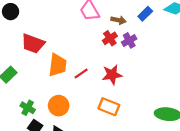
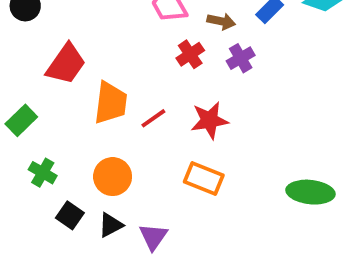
red cross: (110, 38) -> (190, 54), moved
red trapezoid: (33, 44) -> (66, 64), turned -75
green cross: (28, 108) -> (43, 173), moved

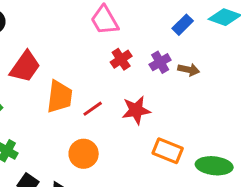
brown arrow: (221, 21) -> (189, 70), moved
orange circle: (113, 177) -> (84, 154), moved
orange rectangle: (204, 178) -> (168, 151), moved

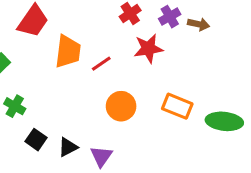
red star: (136, 110) -> (148, 48), moved
orange circle: (84, 154) -> (121, 106), moved

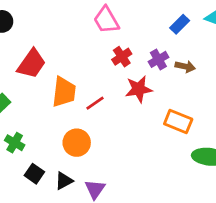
orange circle: (121, 106) -> (77, 143), moved
orange rectangle: (177, 106) -> (178, 122), moved

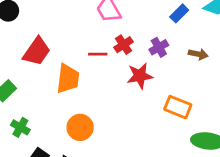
brown arrow: (185, 67) -> (198, 54), moved
red line: (95, 103) -> (98, 54), moved, turned 36

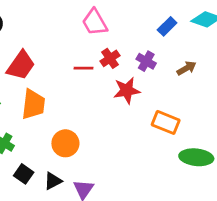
purple cross: (159, 47) -> (146, 61), turned -30
brown arrow: (198, 54) -> (187, 68), turned -42
orange trapezoid: (68, 79) -> (33, 104), moved

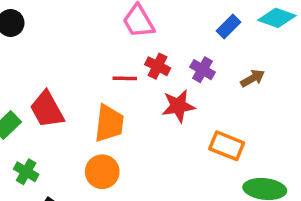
red cross: (110, 58) -> (158, 66), turned -30
red trapezoid: (21, 65) -> (47, 109), moved, turned 116
orange trapezoid: (33, 104) -> (109, 123), moved

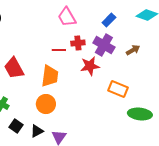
blue rectangle: (228, 26) -> (109, 20), moved
red cross: (158, 66) -> (78, 43), turned -32
purple cross: (202, 70) -> (104, 45), size x1.5

